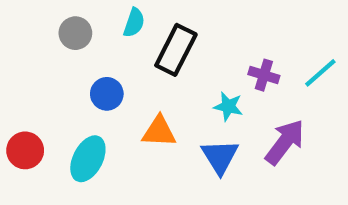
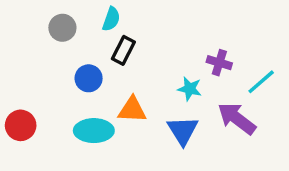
black rectangle: (176, 50) -> (123, 50), moved, size x0.7
cyan line: (320, 73) -> (261, 82), moved
purple arrow: (285, 142) -> (237, 118), turned -90
cyan ellipse: (88, 159) -> (94, 131), moved, turned 63

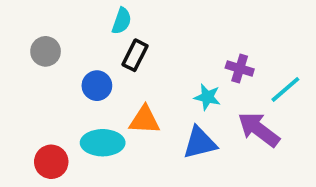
gray circle: (62, 28) -> (46, 51), moved
red circle: (21, 125) -> (51, 162), moved
blue triangle: (183, 131) -> (200, 143), turned 48

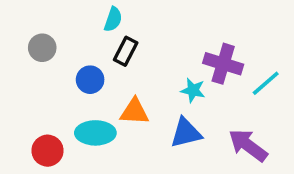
purple cross: (240, 69) -> (223, 64), size x1.5
purple arrow: (259, 129) -> (248, 145), moved

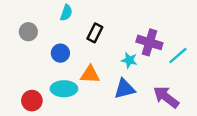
cyan semicircle: (113, 19) -> (66, 13), moved
black rectangle: (126, 51) -> (95, 33), moved

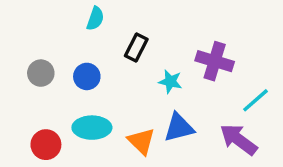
gray circle: (28, 32) -> (41, 73), moved
cyan line: (178, 55) -> (256, 100), moved
cyan star: (129, 60) -> (170, 82), moved
orange triangle: (90, 74) -> (141, 141), moved, turned 42

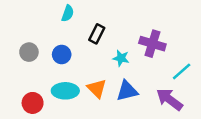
orange triangle: (141, 141) -> (97, 88), moved

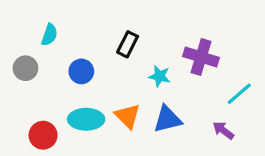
cyan semicircle: (68, 13) -> (49, 35), moved
gray circle: (29, 52) -> (25, 68), moved
purple arrow: (169, 99) -> (223, 130), size x0.6

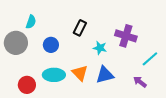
gray circle: (25, 68) -> (16, 43), size x1.5

